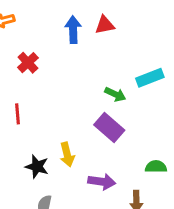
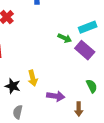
purple rectangle: (109, 127) -> (85, 50), moved
green semicircle: (156, 167) -> (92, 86), turned 64

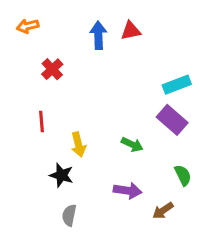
green arrow: (65, 38) -> (132, 144), moved
yellow arrow: (33, 78) -> (78, 144), moved
brown arrow: (79, 109) -> (163, 211), turned 56

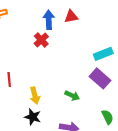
red cross: (52, 69) -> (41, 40), moved
black star: (61, 175) -> (33, 117), moved

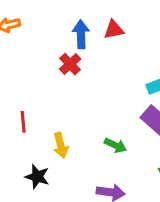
black star: (33, 117) -> (37, 177), moved

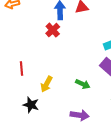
yellow arrow: (61, 145) -> (46, 84), turned 42

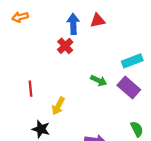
green arrow: (83, 84) -> (99, 81), moved

